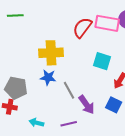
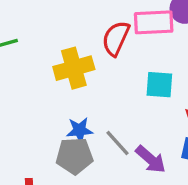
yellow cross: (51, 53) -> (74, 68), moved
gray pentagon: (16, 88) -> (74, 156), moved

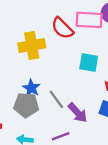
red semicircle: (116, 38) -> (62, 28), turned -75
blue star: (80, 130) -> (31, 88), turned 30

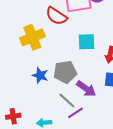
gray line: (56, 99) -> (67, 100), moved
gray pentagon: (26, 105) -> (65, 72), moved

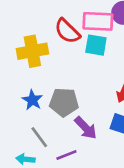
cyan square: (86, 42) -> (96, 45), moved
gray line: (67, 100) -> (39, 137), moved

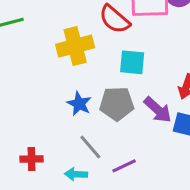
cyan square: (96, 45) -> (132, 62), moved
purple arrow: (86, 128) -> (158, 110), moved

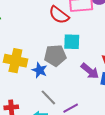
yellow cross: (75, 46) -> (15, 61), moved, turned 30
gray pentagon: (117, 104) -> (55, 56), moved

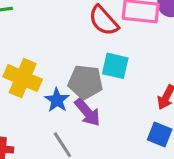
purple arrow: (90, 71) -> (87, 112), moved

